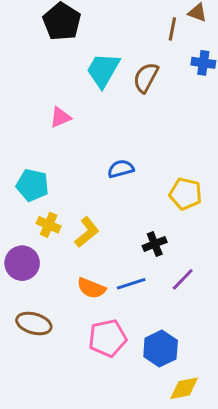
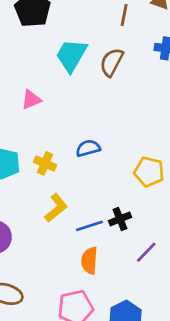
brown line: (172, 29) -> (124, 15), moved
yellow cross: (49, 225) -> (45, 163), moved
blue line: (131, 284) -> (89, 226), moved
orange semicircle: (91, 288) -> (89, 261), moved, turned 72

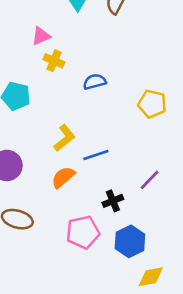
yellow cross: (45, 163) -> (54, 61), moved
black cross: (120, 219) -> (113, 201), moved
orange semicircle: (89, 261) -> (63, 177), moved, turned 45

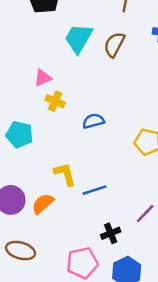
yellow L-shape: (64, 138) -> (65, 174), turned -65
orange semicircle: (63, 177) -> (43, 204), moved

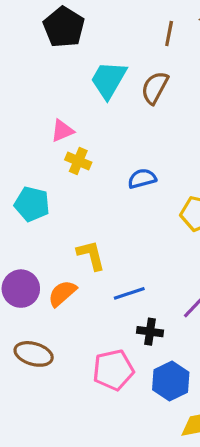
blue semicircle: (93, 121) -> (142, 179), moved
blue line: (95, 190) -> (129, 293), moved
black cross: (111, 233) -> (150, 332), turned 30

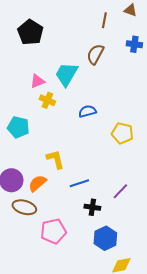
black pentagon: (64, 27) -> (30, 32), moved
cyan trapezoid: (109, 80) -> (66, 74), moved
brown ellipse: (34, 354) -> (24, 207), moved
pink pentagon: (113, 370) -> (53, 231), moved

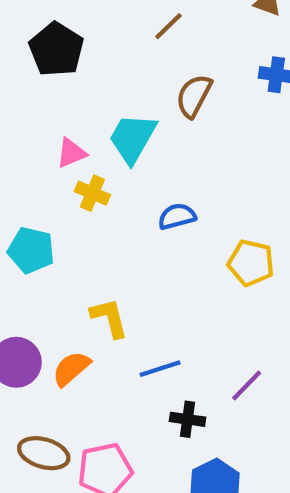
brown line: (104, 20) -> (168, 26), moved, turned 35
brown ellipse: (24, 207) -> (44, 453), moved

